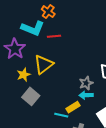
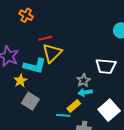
orange cross: (48, 12) -> (26, 15), moved
cyan L-shape: (33, 28) -> (35, 66), moved
yellow triangle: (44, 64) -> (52, 53), moved

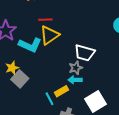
white trapezoid: (106, 66) -> (85, 53), moved
yellow star: (20, 81) -> (12, 68), moved
cyan line: (63, 115) -> (49, 99), turned 48

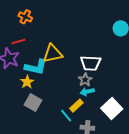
red line: (45, 20) -> (18, 42), moved
yellow triangle: (49, 35) -> (53, 54), turned 35
yellow star: (12, 68) -> (27, 82), moved

